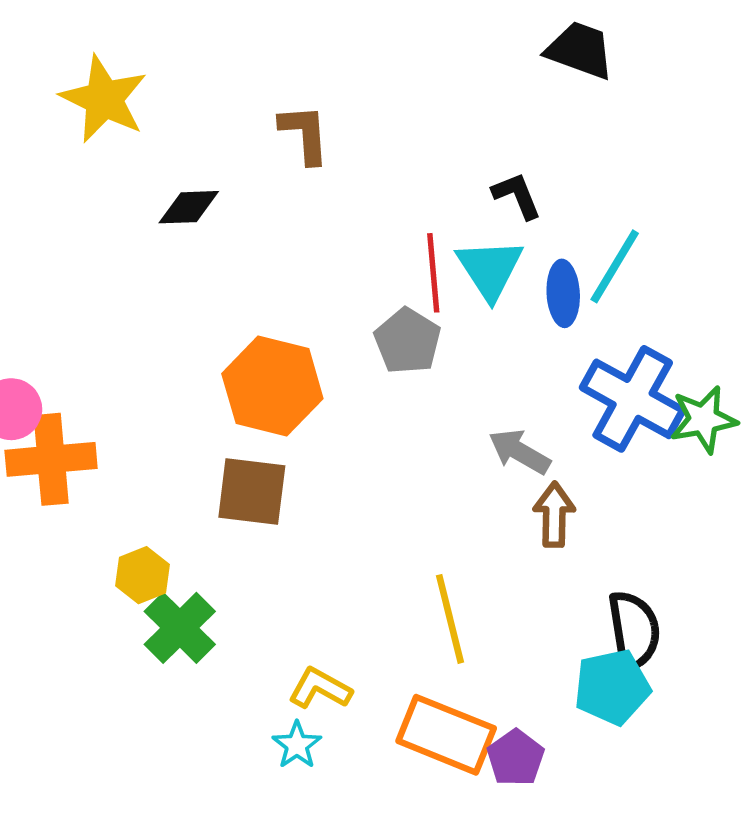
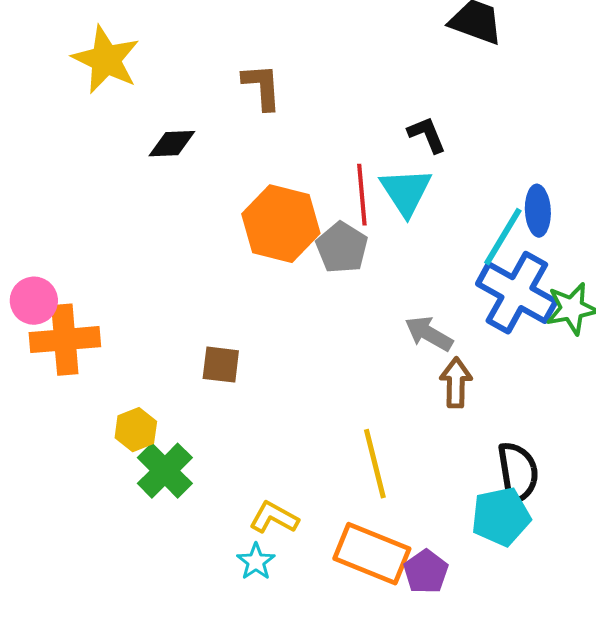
cyan line: (615, 266) -> (503, 237), moved
blue ellipse: (563, 293) -> (538, 211), moved
orange hexagon: (272, 386) -> (281, 224), moved
brown square: (252, 492) -> (221, 365), size x0.7

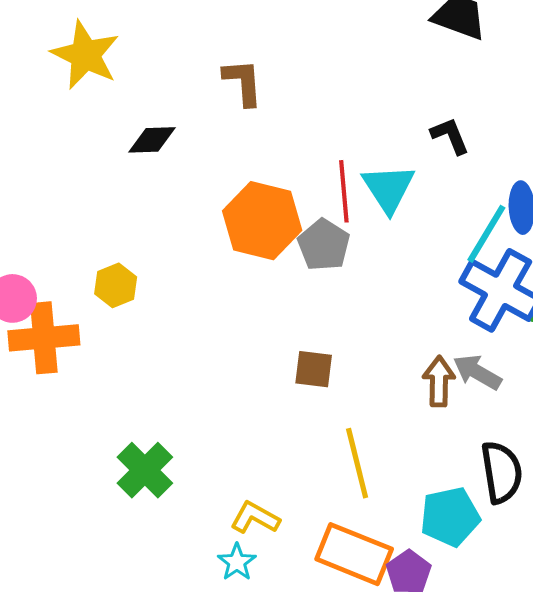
black L-shape: (427, 135) -> (450, 136), moved
gray arrow: (429, 334) -> (477, 372), moved
brown square: (221, 365) -> (314, 369), moved
yellow hexagon: (136, 430) -> (116, 285), moved
cyan pentagon: (501, 517) -> (450, 517), moved

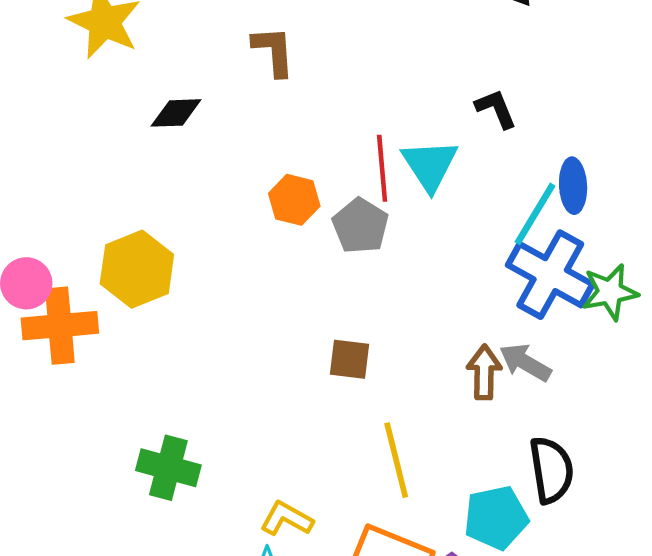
orange hexagon: (262, 221) -> (294, 200), size x0.6
yellow hexagon: (116, 285) -> (137, 269), size x1.6
green cross: (145, 470) -> (168, 468), turned -30

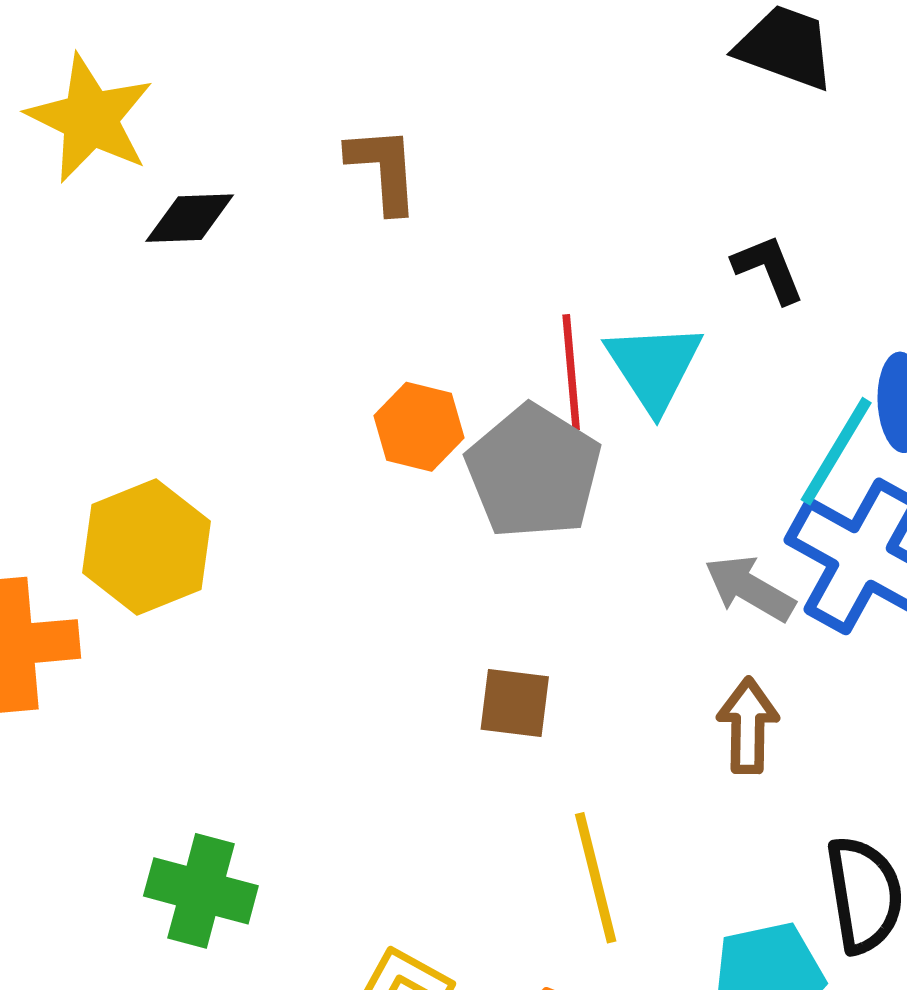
black diamond: (176, 113) -> (190, 218), moved
gray pentagon: (360, 226) -> (534, 472), size x1.4
gray arrow: (525, 363) -> (750, 588), moved

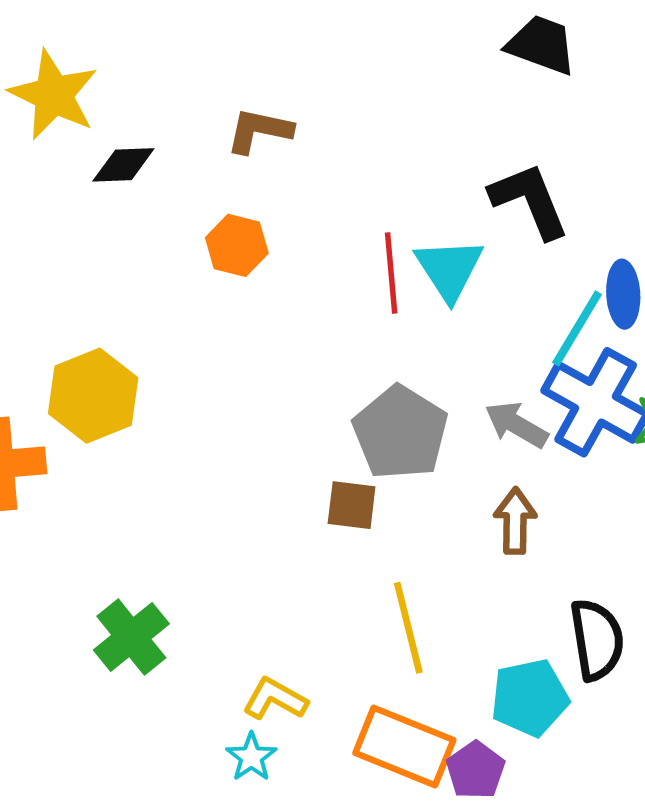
brown L-shape: (383, 169) -> (259, 131), turned -74
black L-shape: (768, 269) -> (530, 200), size x1.6
orange hexagon: (419, 427) -> (237, 245), moved
gray pentagon: (534, 472) -> (400, 433), moved
green cross: (201, 891) -> (131, 637), turned 36

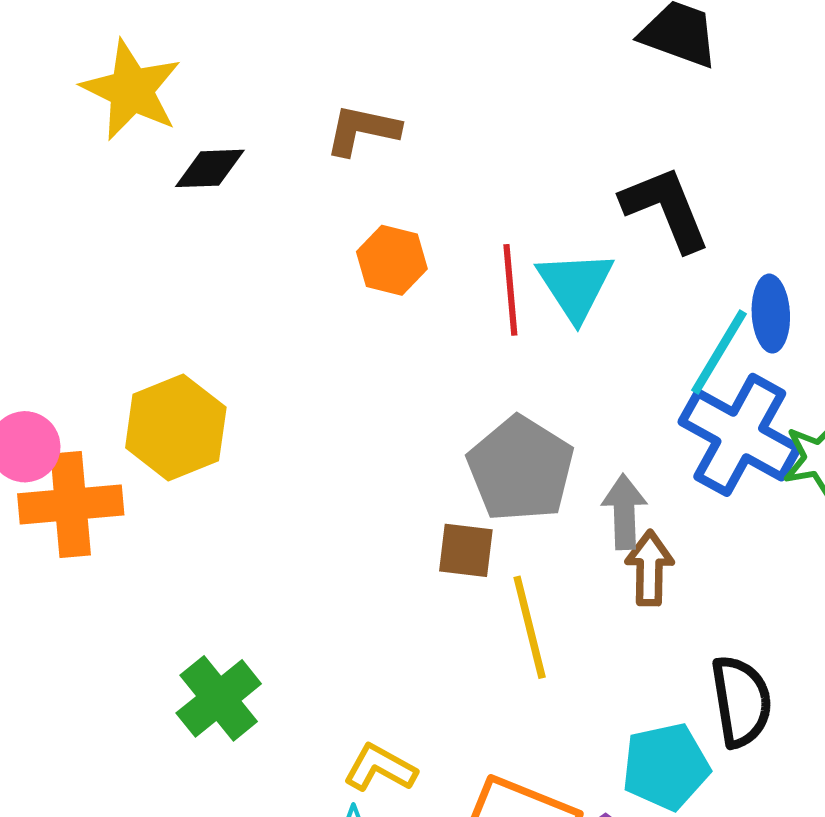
orange hexagon: (237, 245) -> (392, 260), moved
gray arrow: (516, 425) -> (624, 512), moved, turned 58
yellow line: (408, 628) -> (530, 627), moved

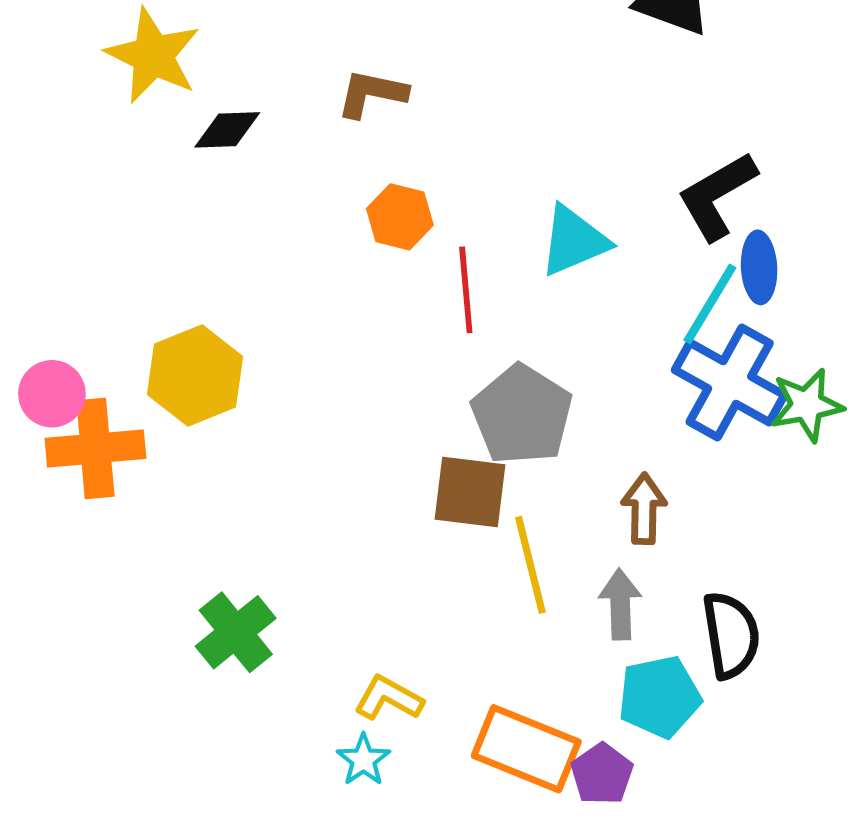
black L-shape: (666, 208) -> (717, 196), moved, turned -98
cyan triangle: (575, 285) -> (574, 241), turned 40
red line: (510, 290) -> (466, 290), moved
gray arrow: (624, 512) -> (620, 604), moved
brown square: (466, 550) -> (470, 492), size x1.4

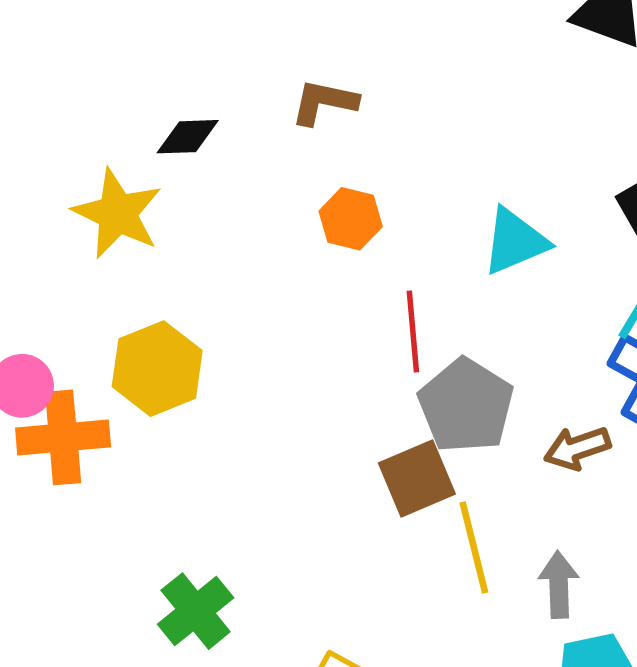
yellow star: (153, 56) -> (117, 214), moved
red line: (466, 290) -> (413, 331), moved
brown square: (470, 492) -> (417, 479), turned -30
brown arrow: (644, 509) -> (577, 448), moved, turned -110

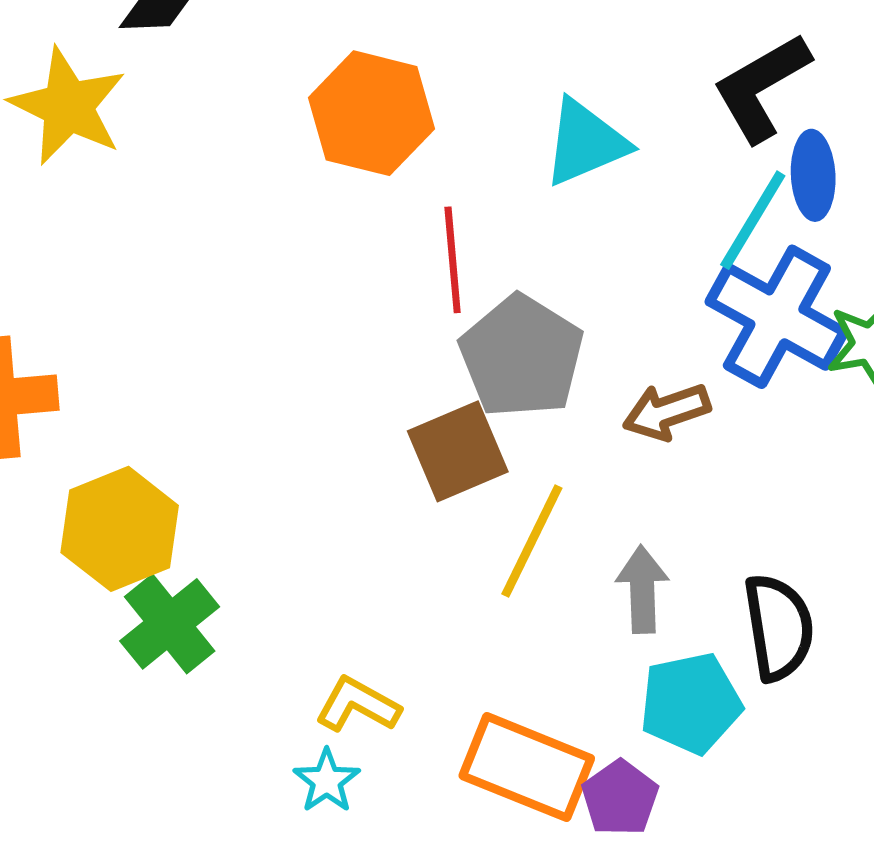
orange hexagon: (351, 219) -> (372, 113), size x1.5
yellow hexagon: (157, 369) -> (120, 529), moved
yellow line: (474, 547) -> (532, 541), turned 40

